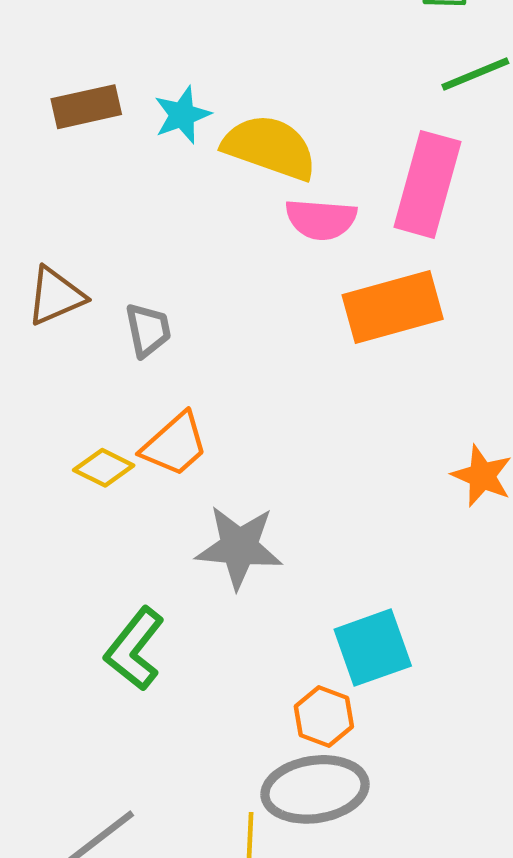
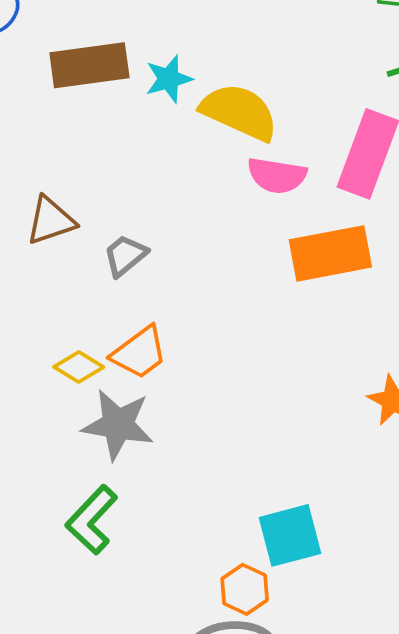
brown rectangle: (86, 107) -> (89, 65), size x1.4
gray trapezoid: (148, 330) -> (125, 255), turned -123
gray star: (239, 547) -> (118, 425), moved

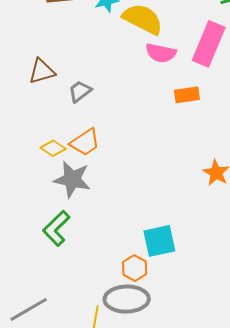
orange rectangle: (330, 253) -> (187, 95), size x0.6

